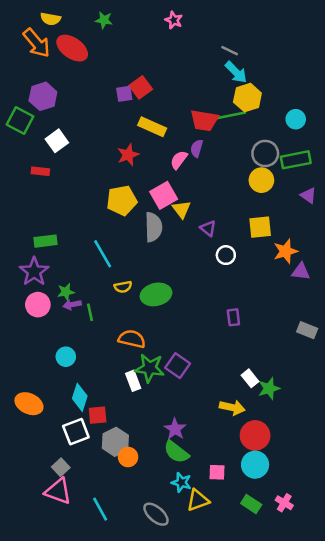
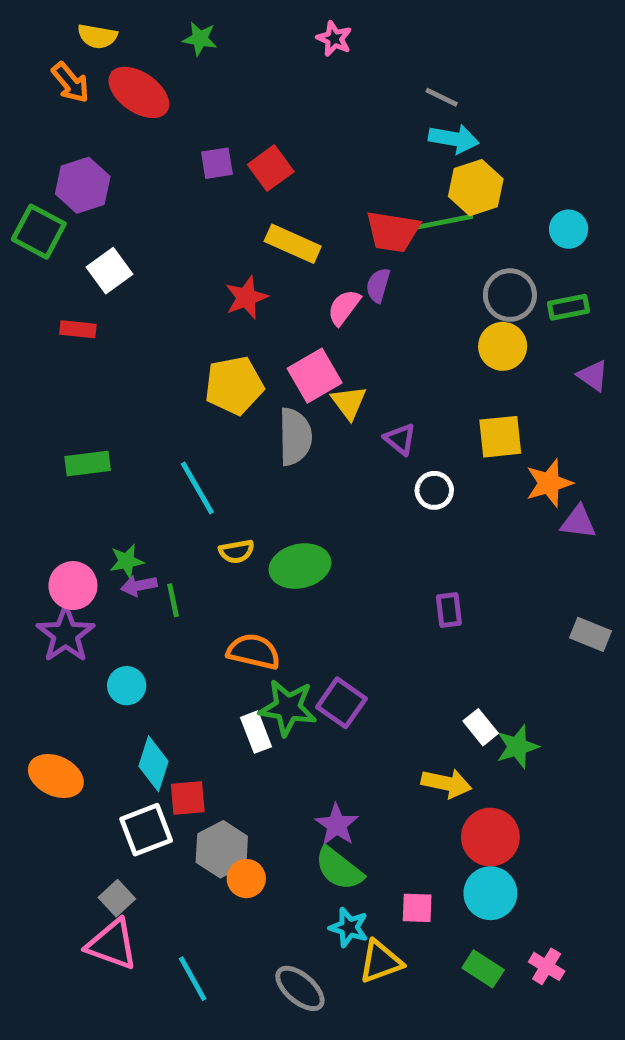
orange arrow: (37, 43) -> (70, 83), size x0.7
cyan arrow: (236, 72) -> (454, 139), turned -35
purple square: (124, 94) -> (217, 163), moved
green rectangle: (296, 160) -> (569, 307), size x0.7
purple star: (34, 272) -> (66, 634), moved

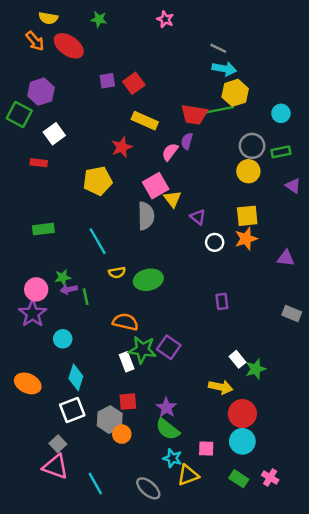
yellow pentagon: (234, 385) -> (98, 181), moved
orange star: (549, 483) -> (246, 239), moved
red square: (188, 798) -> (128, 402), moved

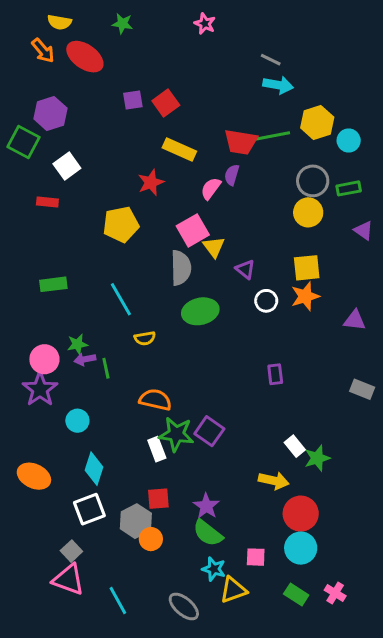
yellow hexagon: (235, 93) -> (317, 123), moved
green ellipse: (148, 280) -> (200, 311), moved

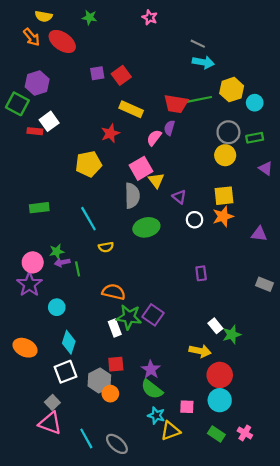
red rectangle: (47, 202) -> (35, 131), moved
gray ellipse: (184, 606) -> (117, 444), moved

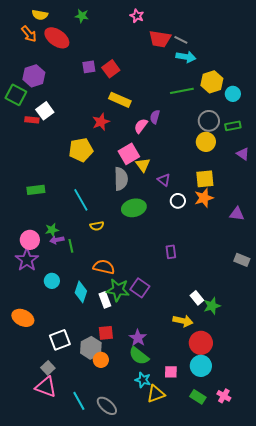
red trapezoid: (176, 104) -> (160, 39), moved
purple rectangle: (201, 273) -> (171, 252), moved
cyan diamond: (69, 342) -> (81, 292), moved

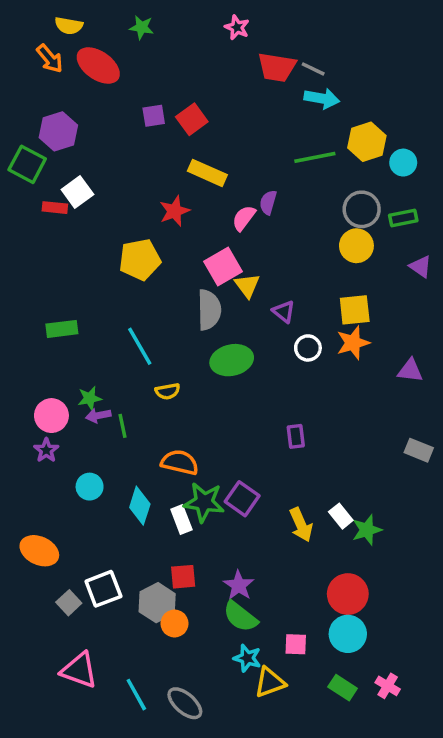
purple star: (27, 260) -> (46, 450), size x0.6
yellow arrow: (183, 321) -> (301, 525), moved, turned 54
gray square: (48, 368) -> (69, 603), moved

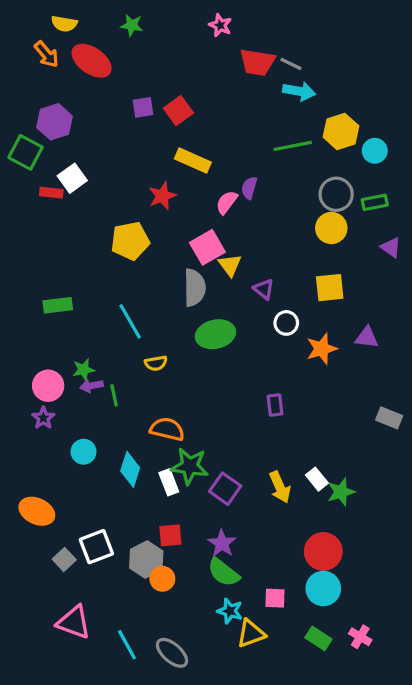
orange star: (353, 343) -> (322, 349), moved
purple triangle: (410, 370) -> (367, 337), moved
purple square: (242, 499) -> (225, 489), moved

